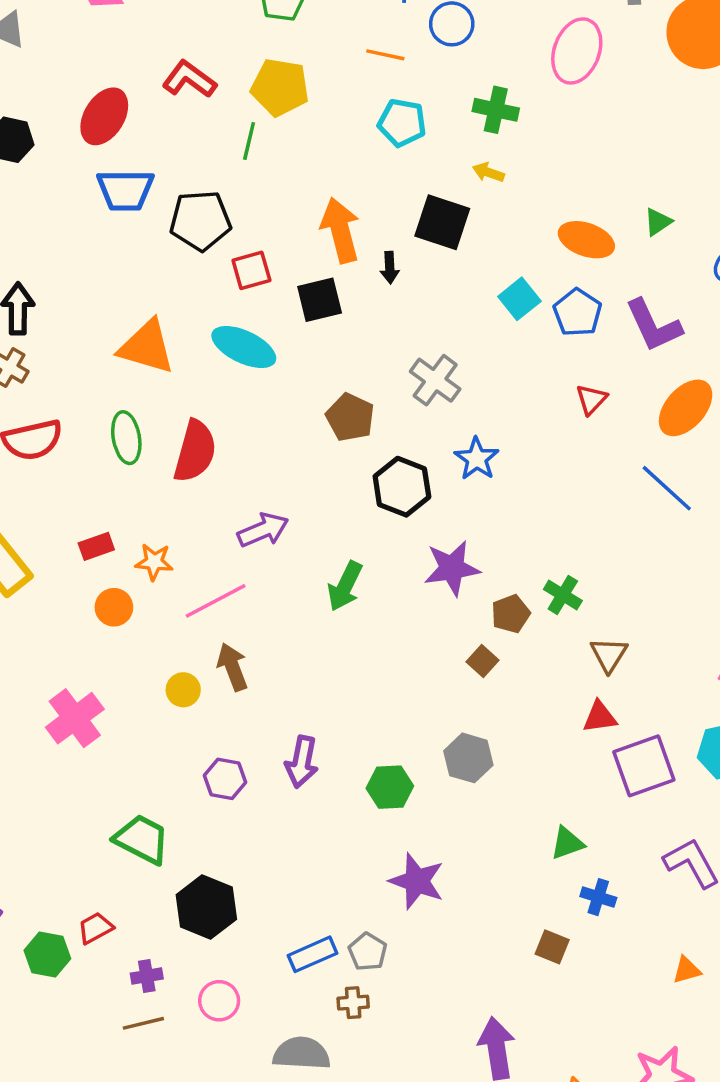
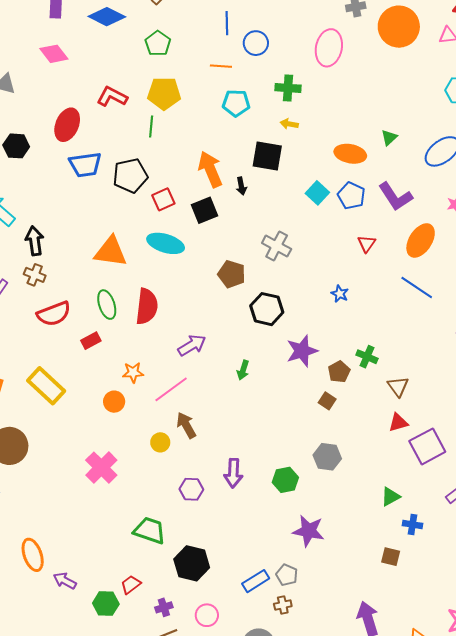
blue star: (477, 459) -> (340, 294), moved, size x0.7
red rectangle: (96, 546) -> (91, 341), moved
green arrow: (345, 586) -> (243, 370), size x0.7

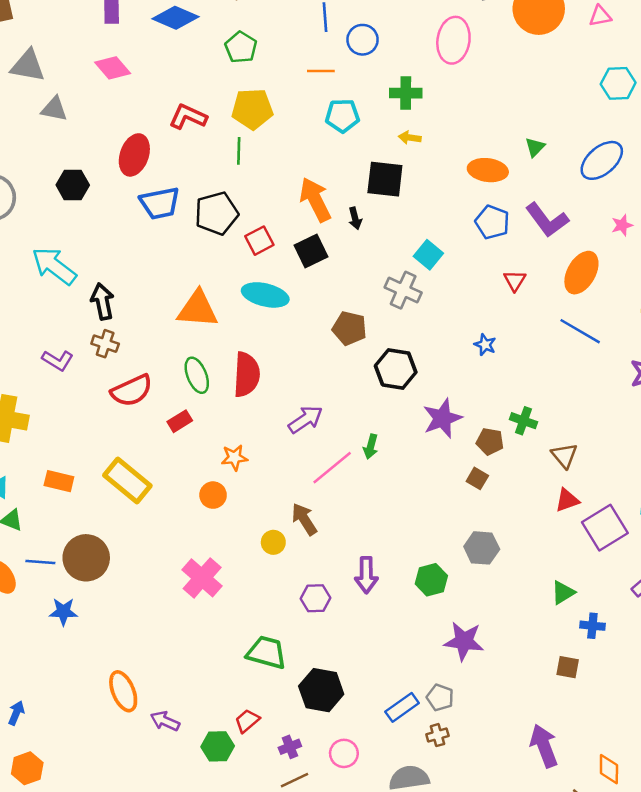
cyan square: (317, 193) -> (428, 255), moved
brown pentagon: (339, 372) -> (490, 442), turned -30
pink line: (171, 389) -> (332, 468), moved

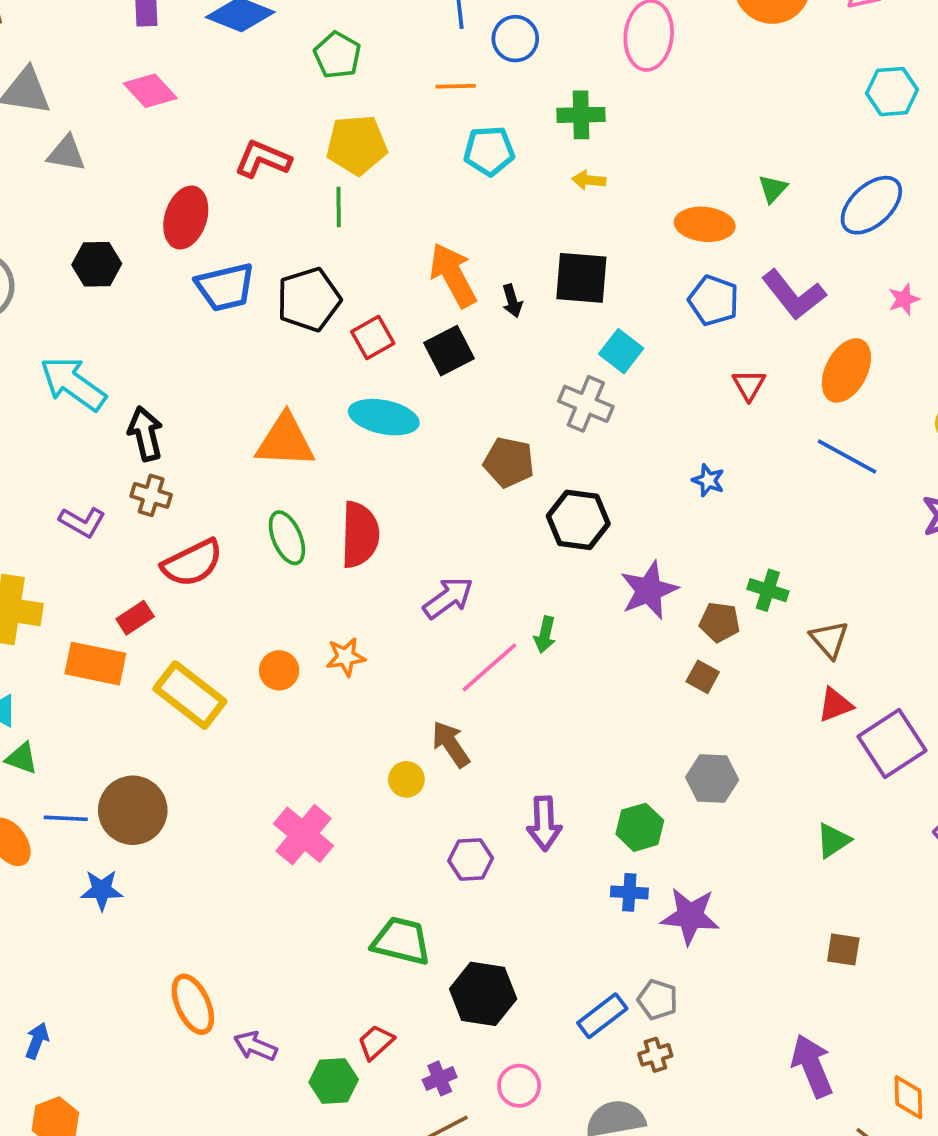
black square: (385, 179) -> (581, 278), moved
red rectangle: (180, 421) -> (135, 618), moved
orange rectangle: (59, 481) -> (95, 664), moved, size x1.4
orange circle: (213, 495) -> (279, 670), moved
blue cross: (592, 626) -> (629, 892), moved

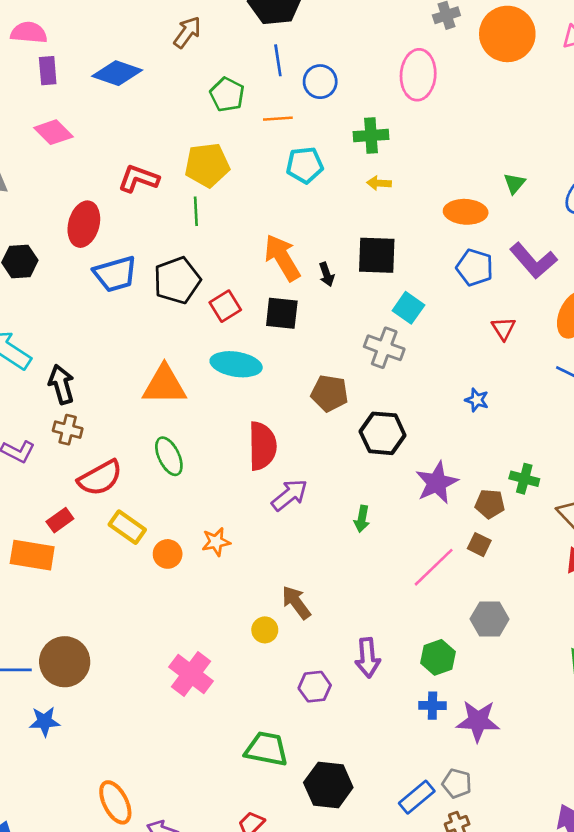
green pentagon: (337, 55) -> (227, 95), moved
black square: (449, 351) -> (282, 313), turned 36
red semicircle: (360, 535) -> (262, 446), moved
pink line: (489, 667) -> (434, 567), moved
yellow rectangle: (190, 695) -> (127, 527), moved, size x0.7

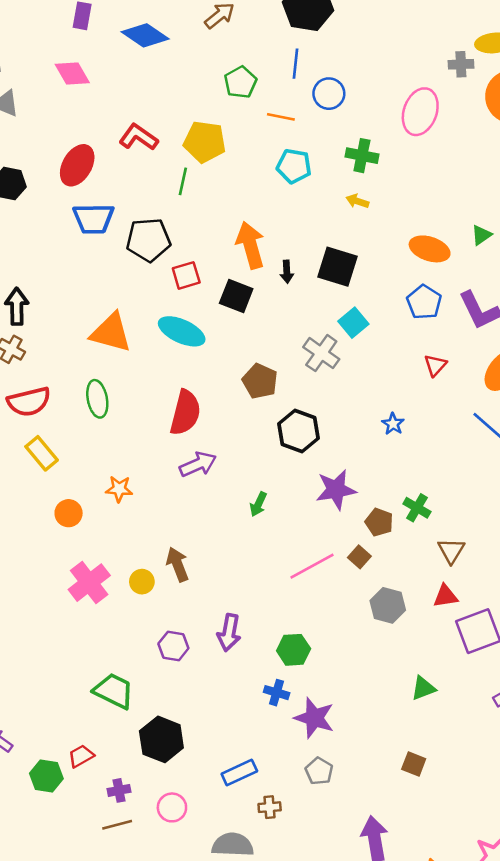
orange circle: (168, 554) -> (69, 513), moved
gray hexagon: (490, 619) -> (388, 605), moved
pink cross: (191, 674) -> (89, 583), moved
gray pentagon: (457, 783) -> (319, 771), moved

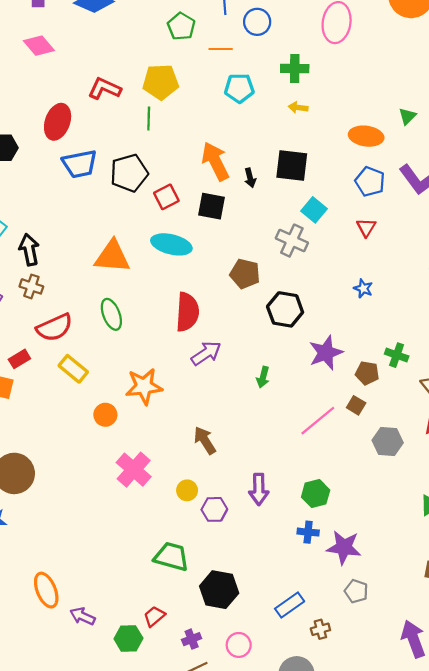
red triangle: (435, 365) -> (366, 227), moved
orange star: (119, 489) -> (144, 386), size x1.6
yellow circle: (142, 582) -> (187, 490), moved

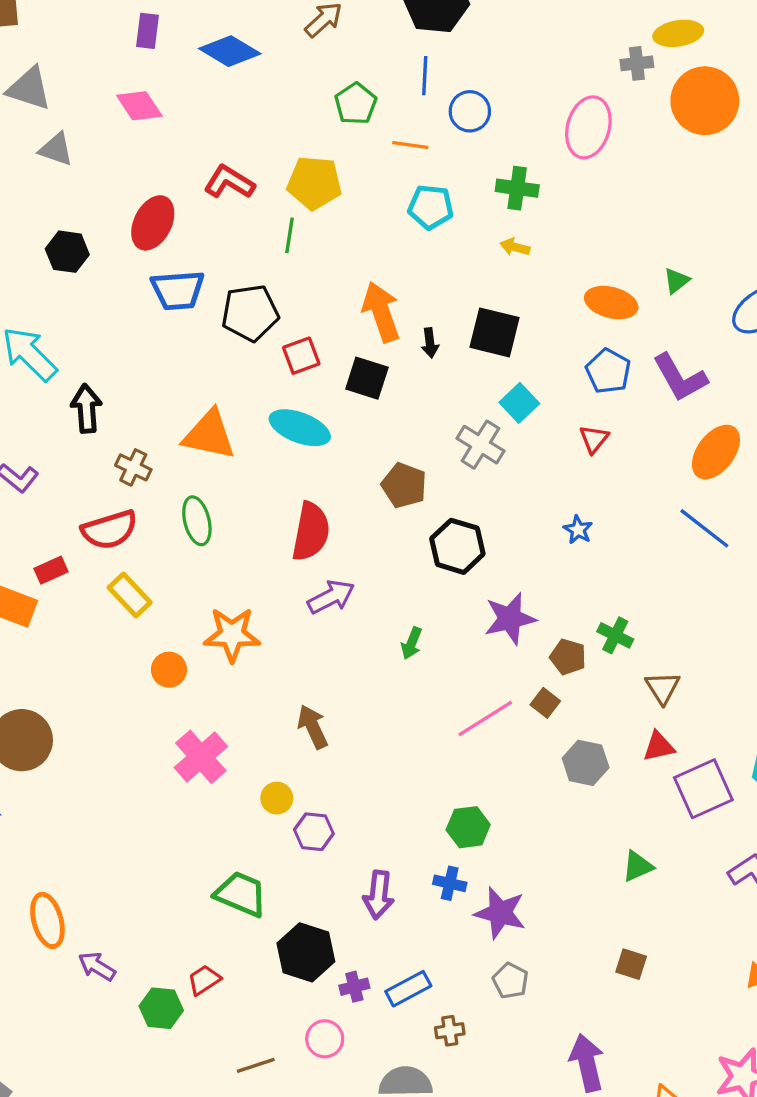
brown cross: (31, 286) -> (133, 467), moved
purple arrow: (259, 489) -> (378, 895), moved
purple cross: (192, 639) -> (354, 987), moved

